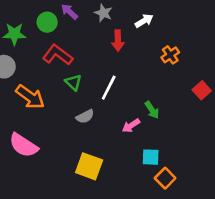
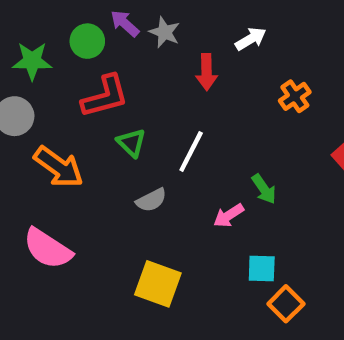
gray star: (103, 13) -> (165, 32), moved
red L-shape: (58, 55) -> (105, 96), turned 128

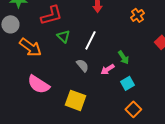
gray semicircle: (151, 200) -> (82, 65), moved, turned -104
pink semicircle: (48, 249) -> (38, 84), moved
cyan square: (262, 268) -> (127, 83), moved, turned -32

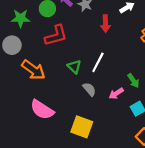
green triangle: (63, 36) -> (74, 67), moved

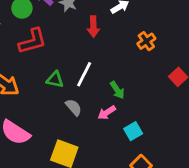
green triangle: (74, 67) -> (55, 80), turned -32
green arrow: (133, 81) -> (117, 90), moved

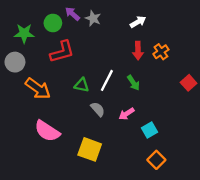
red arrow: (93, 27) -> (138, 51), moved
green arrow: (117, 90) -> (133, 83), moved

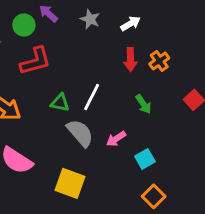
gray star: (93, 18) -> (90, 19), moved
green arrow: (133, 83) -> (143, 104), moved
gray semicircle: (98, 109) -> (80, 133), size x1.5

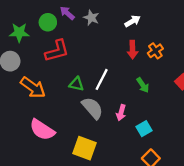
gray star: (90, 19) -> (91, 18), moved
pink arrow: (116, 139) -> (121, 113), turned -42

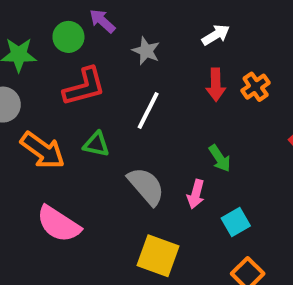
gray star: (91, 18) -> (146, 51), moved
white line: (102, 79) -> (148, 111), moved
green triangle: (76, 84) -> (96, 144), moved
green arrow: (143, 85) -> (220, 158), moved
yellow square: (84, 148) -> (158, 256), moved

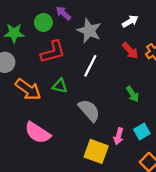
gray star: (146, 51) -> (89, 31), size x1.5
red arrow: (216, 85) -> (130, 51), turned -42
pink arrow: (196, 194) -> (118, 136), moved

